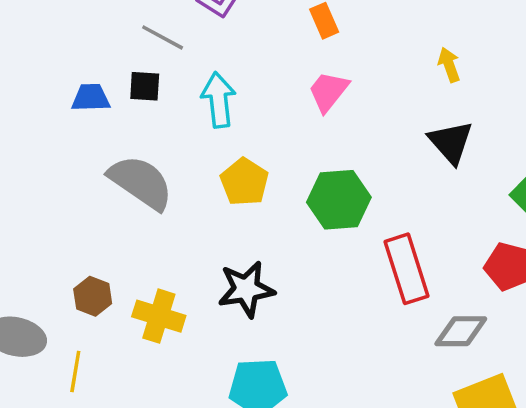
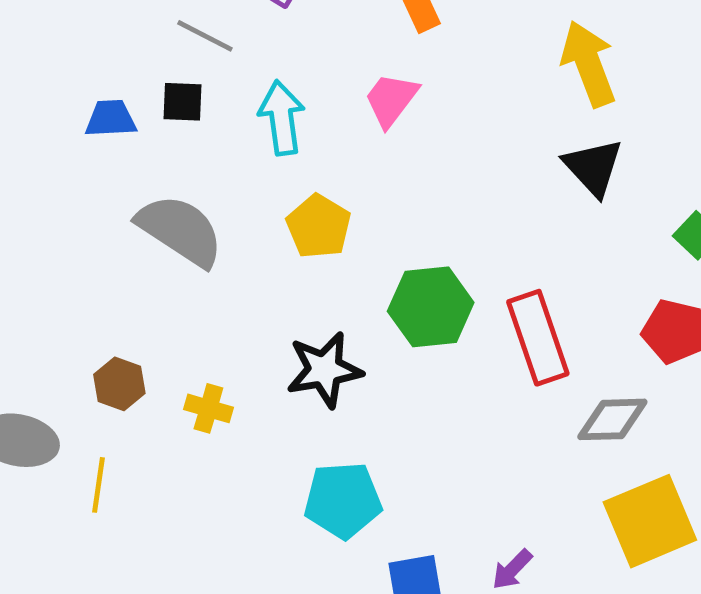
yellow arrow: (449, 65) -> (589, 64), size x1.8
pink trapezoid: (328, 91) -> (391, 100), moved
green hexagon: (339, 200) -> (431, 307), moved
yellow cross: (159, 316) -> (208, 408), size x0.7

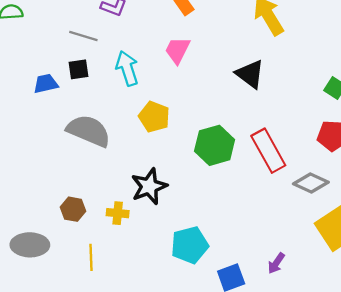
black triangle: (593, 167) -> (250, 74), moved
black star: (324, 370) -> (149, 186), moved
gray diamond: (612, 419) -> (311, 183), turned 36
yellow line: (98, 485) -> (91, 257), moved

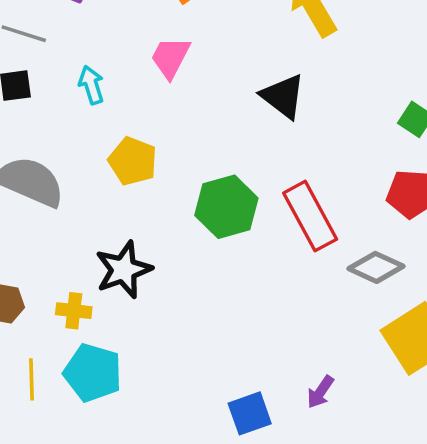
cyan arrow: (127, 68) -> (91, 85), size x0.7
cyan pentagon: (190, 245) -> (93, 373), moved, turned 30

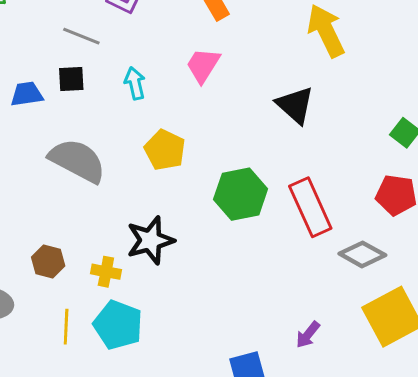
purple arrow: (320, 392) -> (308, 335), moved

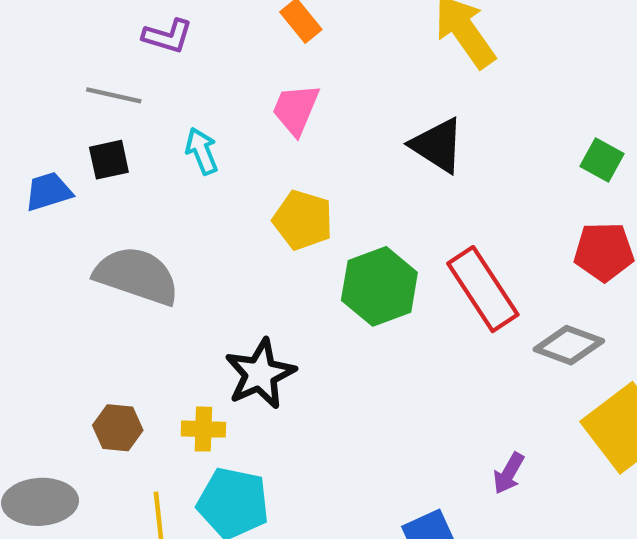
yellow pentagon: (165, 150) -> (303, 220), moved

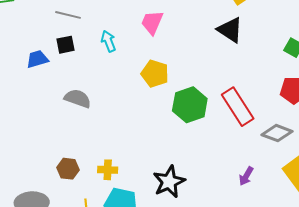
black triangle: (437, 145) -> (230, 30), moved
gray semicircle: (137, 276) -> (78, 98), size x0.7
black star: (260, 374) -> (169, 182), moved
purple arrow: (509, 473) -> (246, 176), moved

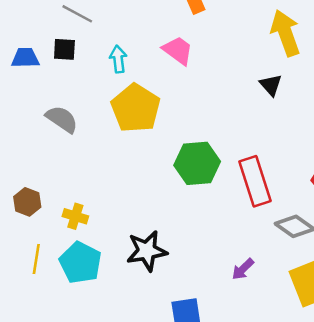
pink trapezoid: (152, 22) -> (178, 50), turned 88
black triangle: (230, 30) -> (271, 85), size x0.7
yellow pentagon: (155, 74) -> (136, 108), moved, size x1.4

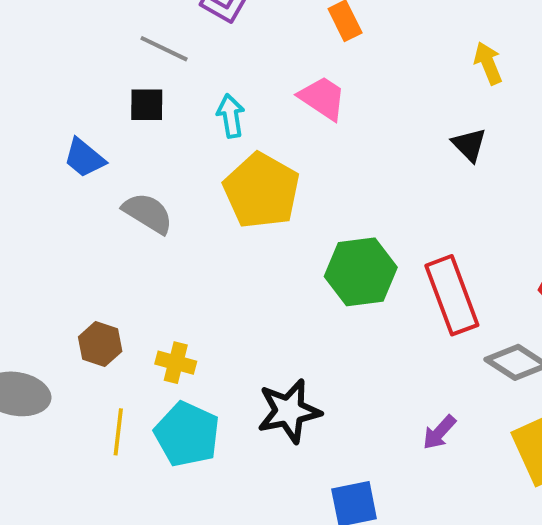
yellow arrow: (285, 33) -> (488, 63), size x0.6
blue trapezoid: (25, 58) -> (84, 158), moved, turned -136

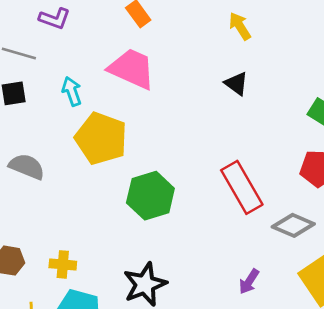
pink trapezoid: (322, 98) -> (132, 69), size x1.4
green hexagon: (361, 272) -> (150, 196), moved

